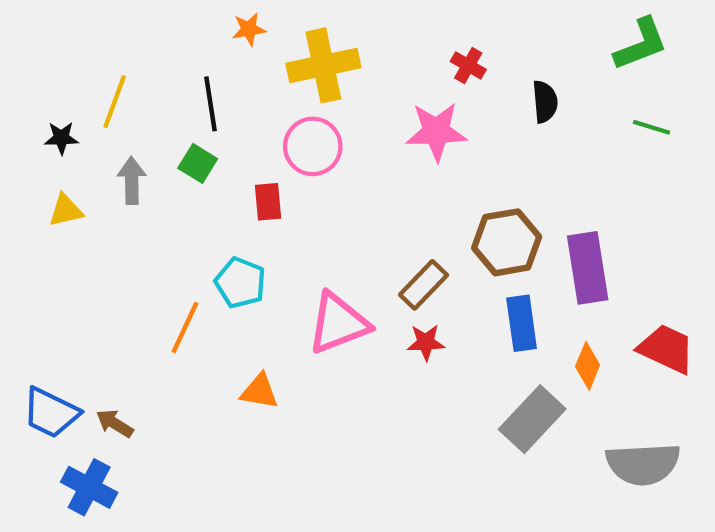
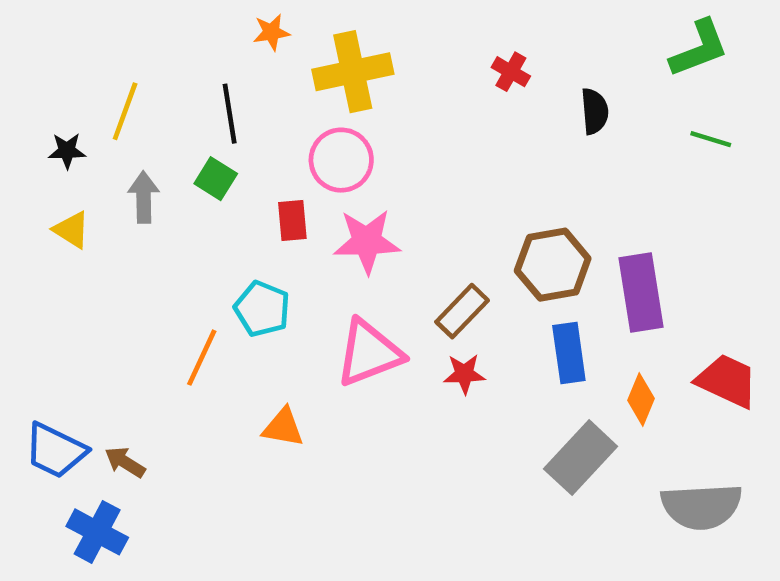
pink star: (436, 132) -> (367, 241), moved
yellow triangle: (66, 210) -> (72, 230), turned 45

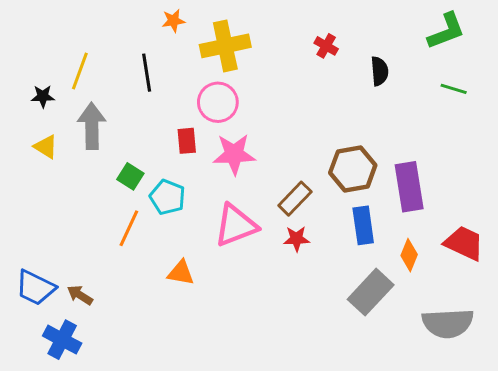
green square: (216, 179) -> (130, 176), moved
gray arrow: (144, 197) -> (92, 126), size x1.4

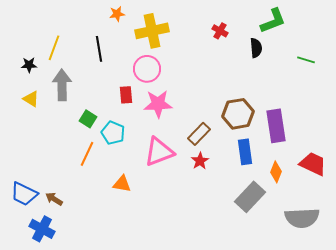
green L-shape: (446, 31) -> (273, 21), moved
red star: (296, 239) -> (200, 161), turned -30

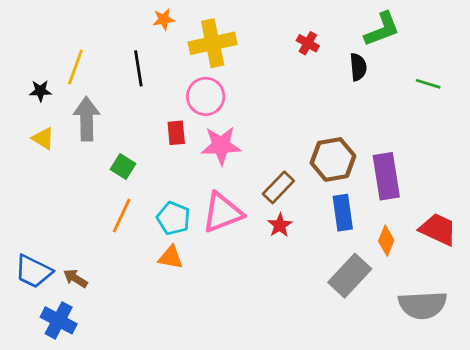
cyan pentagon: (113, 133) -> (173, 218), moved

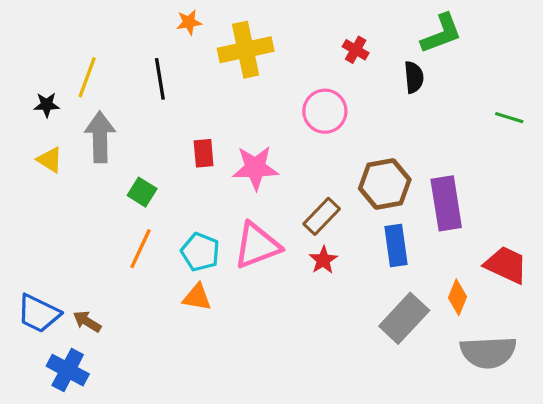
green line: (428, 84) -> (509, 118), moved
pink circle: (206, 96) -> (325, 111), moved
orange diamond: (386, 241) -> (458, 297), moved

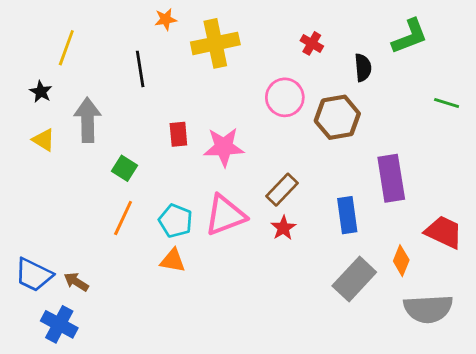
green L-shape: (441, 34) -> (410, 36), moved
yellow line: (87, 77) -> (66, 48), moved
black star: (47, 105) -> (41, 92), turned 30
brown hexagon: (385, 184) -> (337, 117), moved

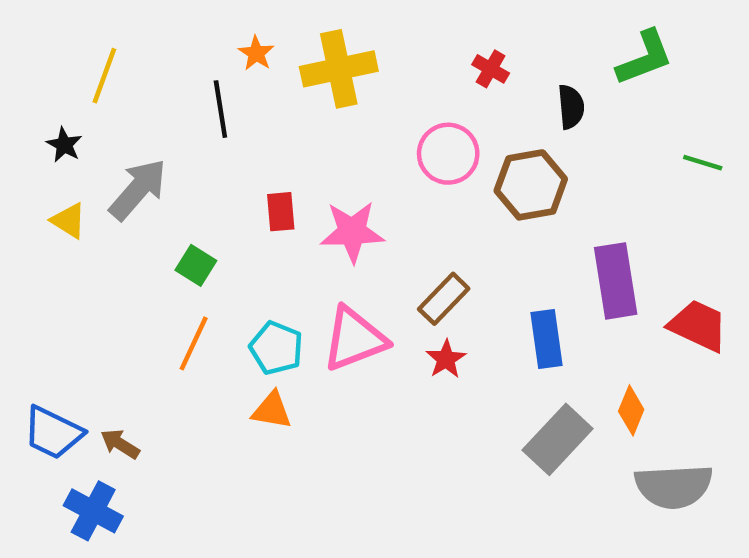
orange star: (166, 19) -> (256, 53), moved, turned -30
gray arrow: (88, 120) -> (138, 189), turned 42
red trapezoid: (444, 232) -> (698, 326), moved

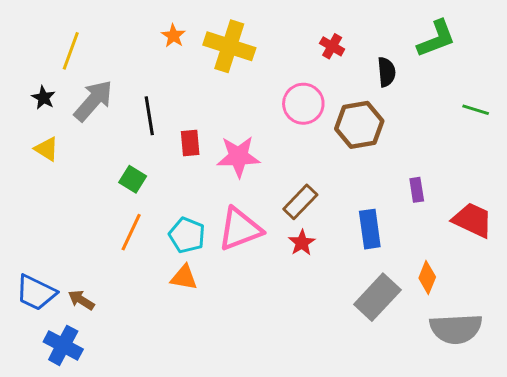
yellow cross: (339, 69) -> (229, 46), turned 30
black line: (220, 109) -> (149, 116), moved
gray arrow: (138, 189) -> (93, 101), moved
purple rectangle: (616, 281) -> (417, 190), size x0.5

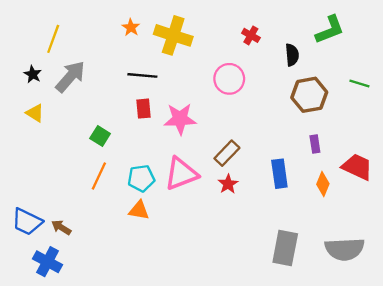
black line: (149, 116) -> (142, 75), moved, turned -76
brown hexagon: (359, 125) -> (309, 95), moved
cyan pentagon: (187, 235) -> (141, 178), turned -30
orange diamond: (427, 277) -> (323, 184), moved
gray rectangle: (377, 297) -> (285, 248), moved, turned -32

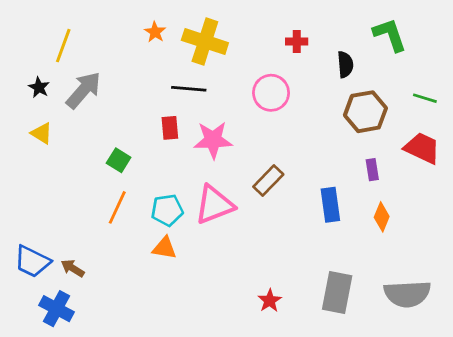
green L-shape: (330, 30) -> (390, 35), turned -88
red cross: (251, 35) -> (297, 41), turned -30
black line: (142, 75) -> (189, 89), moved
red trapezoid: (357, 167) -> (422, 148), moved
red star: (228, 184) -> (270, 301), moved

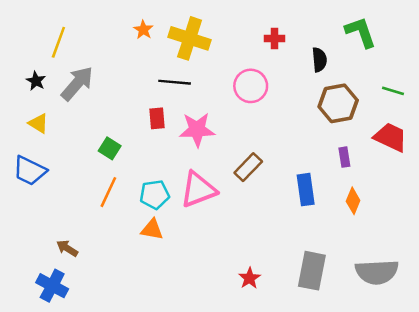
blue trapezoid: (32, 261) -> (30, 171), moved

